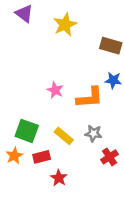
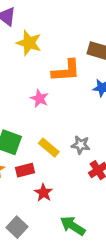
yellow star: (65, 25) -> (29, 43), moved, turned -30
orange L-shape: (90, 98) -> (66, 71), moved

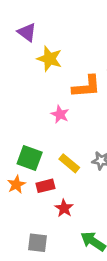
gray square: (17, 227) -> (38, 243), turned -36

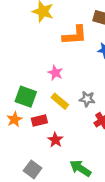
pink star: (60, 114) -> (55, 73), moved
gray square: (38, 243) -> (33, 169), turned 30

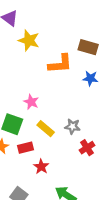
pink star: (55, 73) -> (31, 102), moved

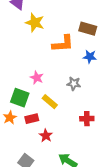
gray star: (72, 126) -> (74, 84), moved
red cross: (87, 148) -> (87, 119), turned 32

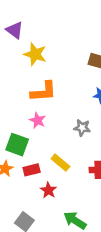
orange L-shape: (63, 44) -> (44, 92), moved
yellow rectangle: (50, 102) -> (60, 163), moved

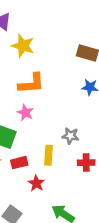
gray star: (82, 128) -> (70, 136), moved
yellow rectangle: (60, 163) -> (49, 155), turned 54

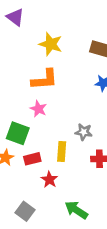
yellow star: (23, 46) -> (51, 44), moved

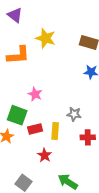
orange L-shape: (45, 79) -> (18, 55), moved
red rectangle: (32, 159) -> (35, 129), moved

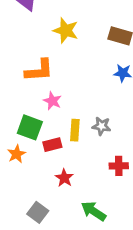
orange L-shape: (18, 55) -> (39, 70), moved
yellow rectangle: (55, 131) -> (75, 130), moved
red cross: (88, 137) -> (119, 166), moved

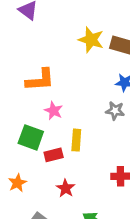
yellow star: (66, 31) -> (91, 40), moved
gray star: (101, 126) -> (115, 111), moved
orange star: (17, 154) -> (17, 183), moved

